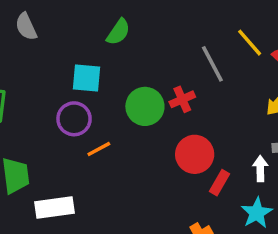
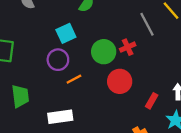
cyan square: (86, 78) -> (66, 33), turned -30
red circle: (195, 154) -> (120, 81), moved
white rectangle: (55, 208) -> (60, 117), moved

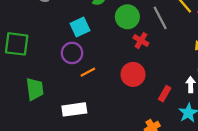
red cross: (128, 47) -> (141, 41), turned -35
green circle: (104, 52) -> (127, 17), moved

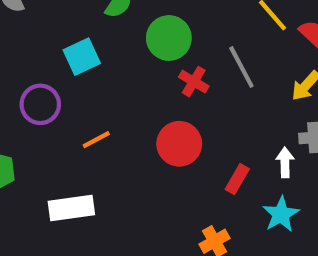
gray line: (160, 18) -> (241, 67), moved
purple circle: (72, 53) -> (40, 104), moved

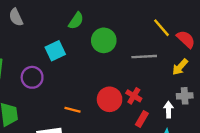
gray line: (241, 67) -> (144, 57), turned -65
red cross: (194, 82) -> (134, 96), moved
orange line: (96, 140) -> (73, 110), moved, turned 42

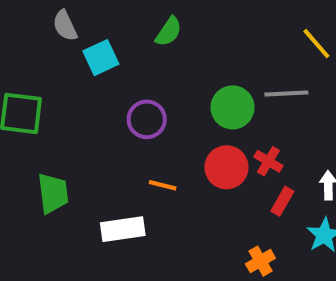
green circle: (104, 40) -> (233, 107), moved
cyan square: (55, 51) -> (101, 58), moved
purple circle: (32, 77) -> (147, 119), moved

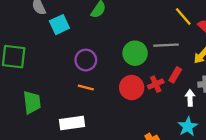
red cross: (268, 161) -> (156, 84), turned 35
orange line: (163, 185) -> (86, 88), moved
red rectangle: (282, 201) -> (175, 75), moved

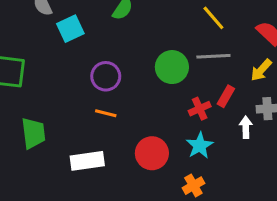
yellow line: (183, 17) -> (213, 18), moved
red circle: (132, 88) -> (152, 153), moved
cyan star: (188, 126) -> (200, 146), moved

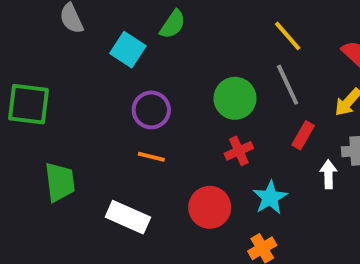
cyan square: (70, 29) -> (128, 50), moved, turned -32
gray line: (213, 56) -> (288, 85), turned 68
red cross: (200, 109) -> (239, 151), moved
white rectangle: (87, 161) -> (128, 217), turned 32

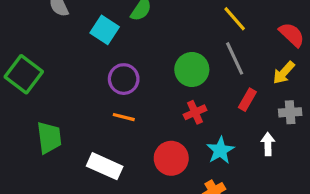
green square: (29, 104) -> (24, 74), turned 30
white arrow: (328, 174) -> (268, 144), moved

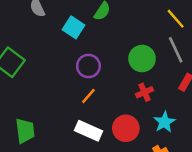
orange line: (124, 117) -> (88, 96), turned -63
green trapezoid: (49, 138) -> (25, 131), moved
white rectangle: (105, 166) -> (88, 131), moved

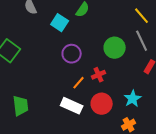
red cross: (145, 92) -> (99, 75), moved
orange line: (88, 96) -> (79, 83), moved

